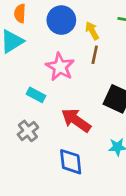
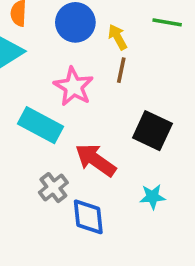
cyan rectangle: (36, 95) -> (41, 125), size x1.6
gray cross: (28, 131) -> (53, 188), moved

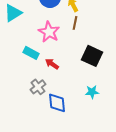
cyan rectangle: (41, 125) -> (31, 53), size x0.7
red arrow: (96, 160) -> (52, 64), moved, size x0.6

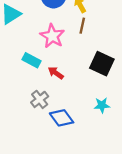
blue diamond: (57, 103) -> (62, 118), turned -30

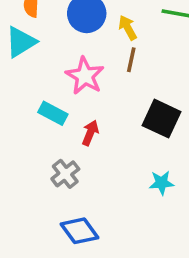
red arrow: (56, 73) -> (90, 133), turned 77
blue diamond: (62, 118) -> (80, 231), moved

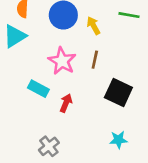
brown line: (131, 60) -> (95, 60), moved
gray cross: (65, 174) -> (49, 146), moved

